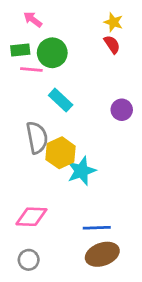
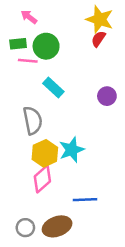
yellow star: (113, 22) -> (100, 19), size x1.6
red semicircle: (112, 44) -> (98, 39), turned -112
yellow hexagon: (61, 153) -> (45, 153), moved
pink diamond: (31, 217) -> (42, 179), moved, turned -44
brown ellipse: (102, 254) -> (57, 226), moved

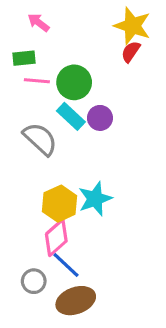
green circle: (46, 46) -> (74, 82), moved
purple circle: (107, 96) -> (100, 118), moved
gray semicircle: (33, 120) -> (40, 139), moved, turned -36
blue line: (85, 200) -> (66, 265), moved, turned 45
gray circle: (25, 228) -> (34, 281), moved

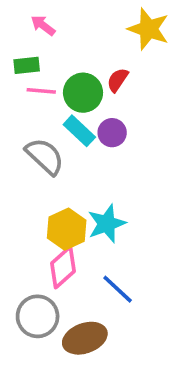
red semicircle: (131, 52) -> (118, 80), moved
blue line: (66, 265) -> (118, 289), moved
gray circle: (34, 281) -> (38, 316), size x1.5

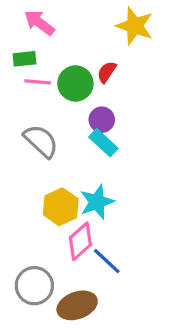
pink arrow: (43, 25) -> (39, 23), size x1.4
cyan rectangle: (79, 131) -> (103, 143), moved
pink diamond: (63, 267) -> (80, 241), moved

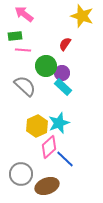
green circle: (75, 83) -> (46, 66), moved

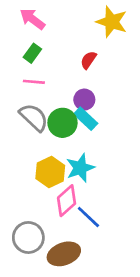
green rectangle: (15, 36) -> (32, 53), moved, turned -48
pink line: (23, 50) -> (34, 82), moved
green circle: (46, 66) -> (62, 123), moved

